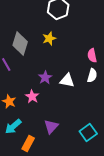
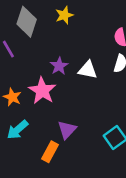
pink star: (32, 96) -> (42, 91), size x1.5
orange rectangle: (28, 143) -> (50, 152), moved

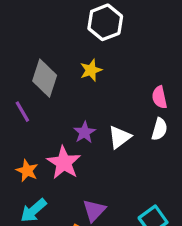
white triangle: (88, 70) -> (120, 137), turned -48

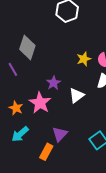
yellow star: (91, 70) -> (84, 59), moved
white triangle: (120, 137) -> (77, 95), moved

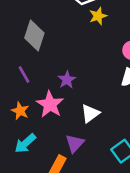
yellow star: (84, 59) -> (98, 16), moved
purple line: (13, 69) -> (24, 74), moved
white triangle: (77, 95) -> (90, 113), moved

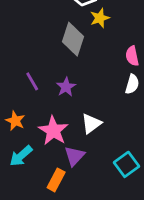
gray diamond: (34, 36) -> (73, 39), moved
purple line: (24, 74) -> (32, 81), moved
pink star: (50, 104) -> (53, 131), moved

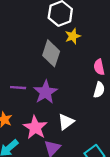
purple line: (32, 81) -> (18, 88), turned -56
purple star: (66, 87) -> (45, 92), size x1.5

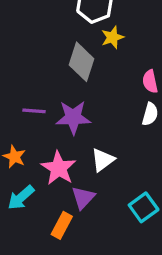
purple star: (45, 92) -> (73, 117), turned 30

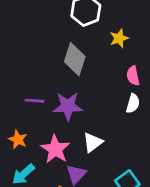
yellow star: (112, 37) -> (119, 38), moved

